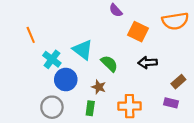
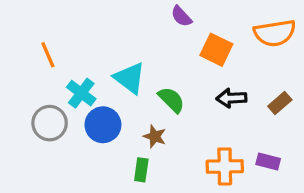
brown rectangle: (178, 82) -> (280, 103), moved
orange cross: (130, 106) -> (225, 166), moved
gray circle: (52, 107) -> (50, 123), moved

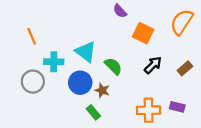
orange semicircle: (275, 33) -> (182, 22), turned 132
cyan cross: (81, 93) -> (54, 62), turned -36
black arrow: (231, 98) -> (153, 65), turned 138
blue circle: (103, 125) -> (80, 83), moved
green rectangle: (141, 170) -> (93, 112), turned -48

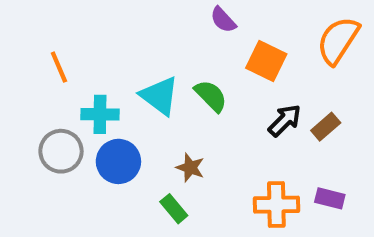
green semicircle: (113, 66) -> (211, 96), moved
brown rectangle: (185, 68) -> (326, 127), moved
blue circle: (80, 83) -> (118, 161), moved

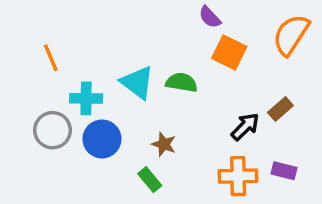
purple semicircle: (223, 20) -> (210, 17), moved
green semicircle: (211, 96) -> (181, 82), turned -36
black arrow: (285, 120) -> (245, 127), moved

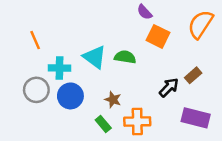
purple rectangle: (284, 171) -> (196, 118), size x1.6
orange cross: (238, 176) -> (137, 121), moved

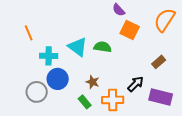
black arrow: (169, 87) -> (136, 84), moved
gray circle: (36, 90) -> (37, 92), moved

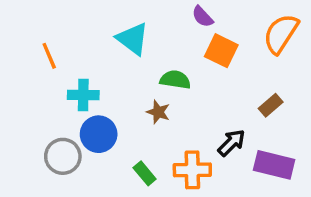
cyan triangle: (78, 47) -> (133, 39), moved
brown star: (93, 82) -> (158, 112), moved

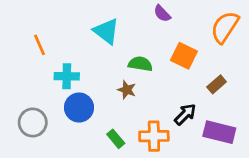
orange square: (221, 51) -> (184, 56), moved
gray circle: (63, 156) -> (33, 123), moved

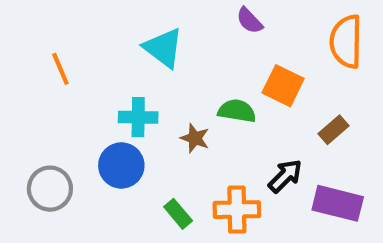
orange semicircle: (225, 27) -> (346, 42), turned -32
green semicircle: (140, 64) -> (237, 111), moved
cyan cross: (67, 76) -> (138, 117), moved

